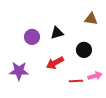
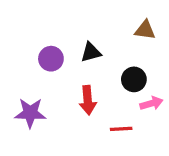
red arrow: (55, 63) -> (88, 100), turned -66
pink arrow: (95, 76) -> (151, 103), moved

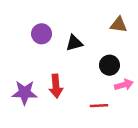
purple circle: (51, 59) -> (42, 34), moved
red arrow: (88, 100) -> (56, 86), moved

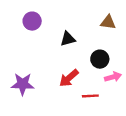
purple circle: (42, 34) -> (32, 21), moved
red arrow: (56, 86) -> (69, 78), moved, turned 54

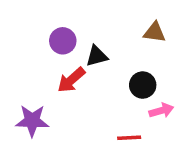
purple circle: (32, 21) -> (63, 41), moved
red arrow: (69, 78) -> (71, 80), moved

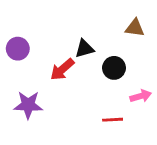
purple circle: (63, 41) -> (18, 49), moved
black circle: (143, 85) -> (114, 68), moved

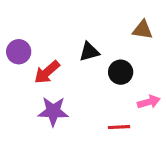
red arrow: (62, 69) -> (47, 72), moved
purple star: (28, 105) -> (53, 111), moved

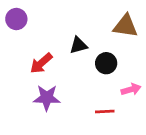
brown triangle: (143, 30) -> (125, 26), size x1.4
purple circle: (19, 52) -> (16, 19), moved

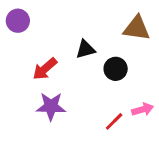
pink arrow: (131, 89) -> (143, 109), moved
red line: (105, 112) -> (114, 121), turned -42

